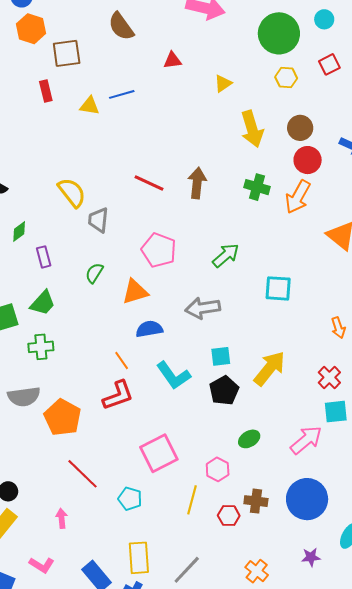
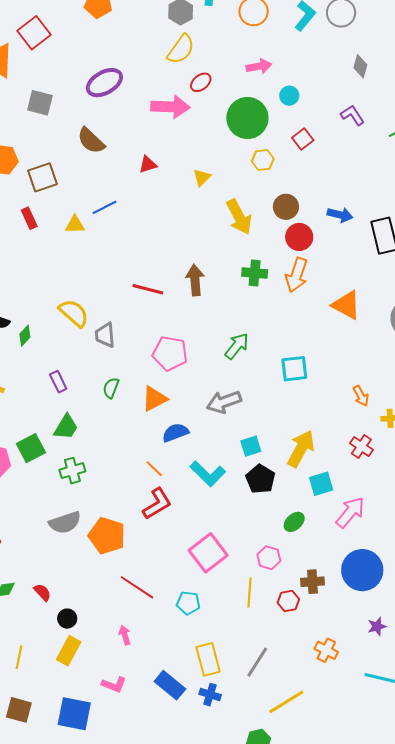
green diamond: (19, 231) -> (25, 336), moved
cyan square: (336, 412) -> (321, 484), moved

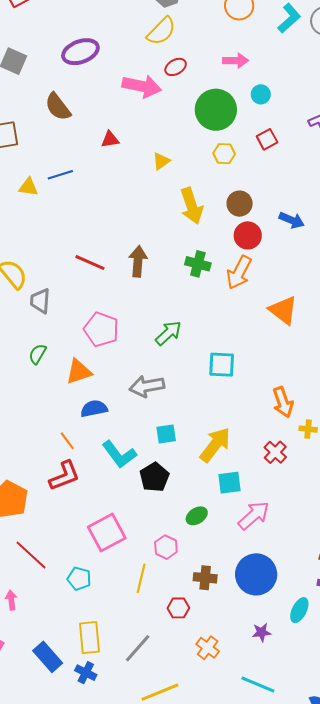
orange arrow: (361, 396) -> (283, 402), size x1.4
black pentagon: (260, 479) -> (154, 477), moved
red hexagon: (288, 601) -> (178, 608), moved

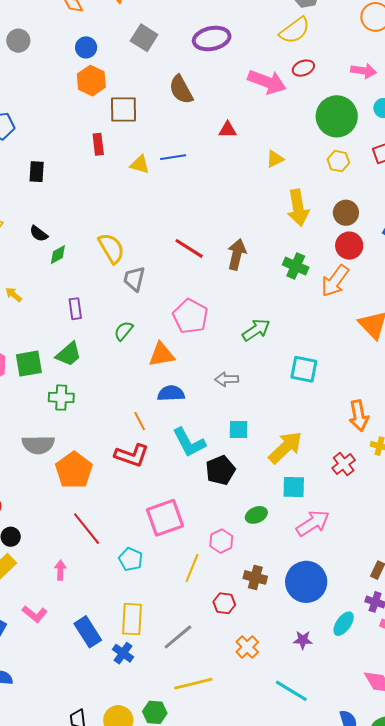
gray arrow: (147, 386) -> (227, 379), size x0.7
red L-shape: (64, 476) -> (132, 455), turned 32

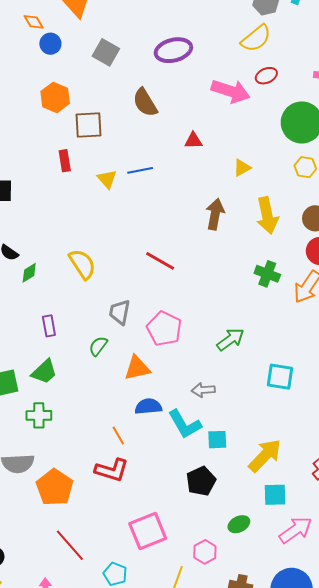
blue circle: (86, 47) -> (50, 44), moved
yellow triangle: (140, 164) -> (107, 179), turned 35
brown arrow: (237, 254) -> (215, 214), moved
gray trapezoid: (134, 279) -> (120, 312), moved
cyan L-shape: (189, 442) -> (185, 424), moved

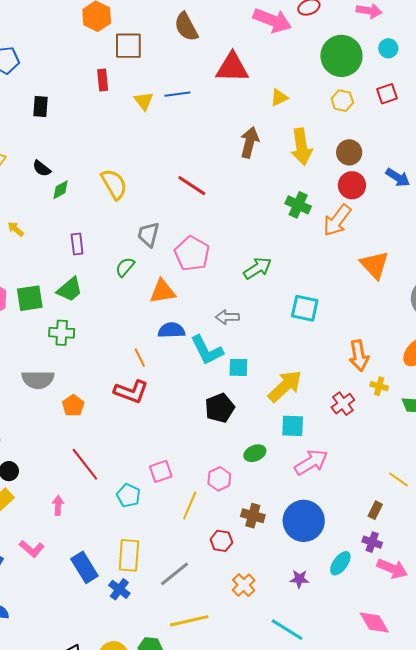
red triangle: (193, 141) -> (232, 68), size x1.8
orange pentagon: (55, 487) -> (73, 406), size x0.6
pink square: (148, 531) -> (161, 471), moved, size x0.6

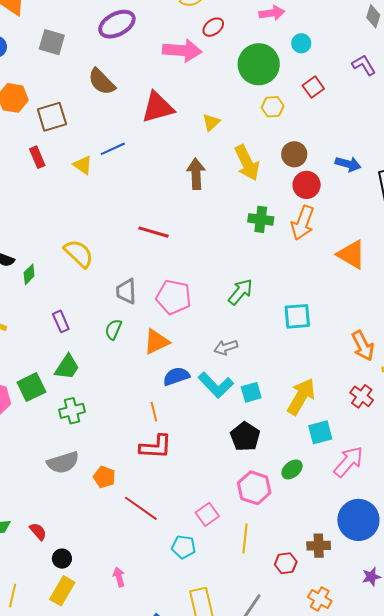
orange line: (140, 358) -> (154, 412), turned 30
red line: (85, 464) -> (141, 508), moved
pink hexagon: (219, 479) -> (254, 488), moved, size x1.4
brown cross: (253, 516) -> (319, 546), moved

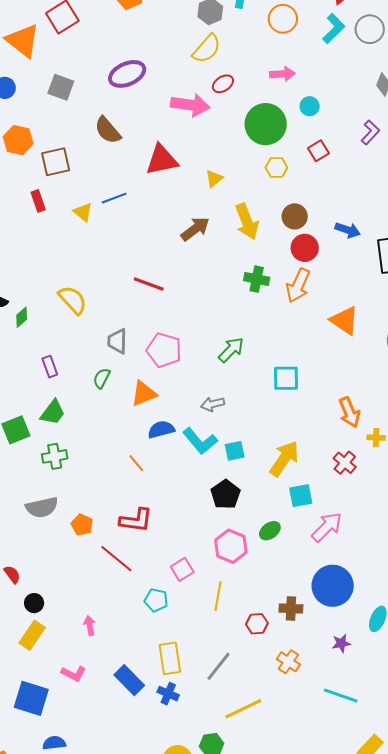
purple L-shape: (364, 65) -> (370, 132), turned 70
brown arrow: (196, 174) -> (195, 229), turned 52
orange line: (154, 412) -> (136, 463), turned -30
red L-shape: (156, 447) -> (136, 520), moved

